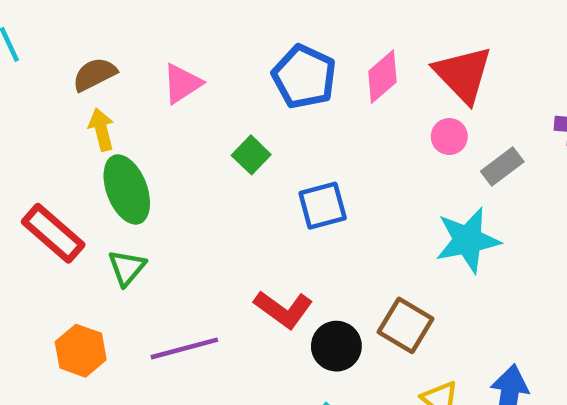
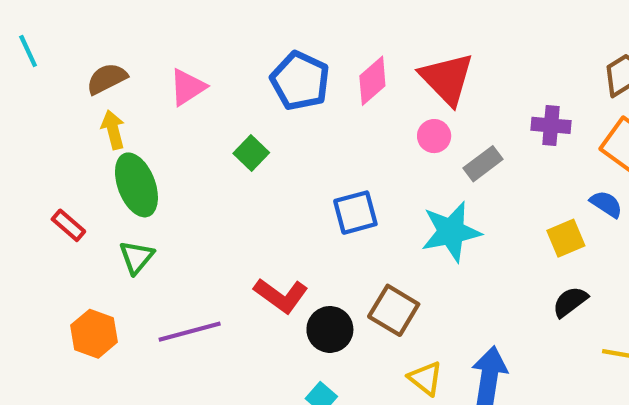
blue square: (323, 206) -> (355, 213), moved
red rectangle: (53, 233) -> (68, 225), size x0.6

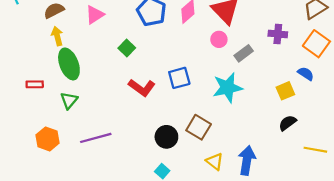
red rectangle: (68, 225) -> (35, 84), turned -42
red L-shape: (281, 295) -> (142, 88), moved

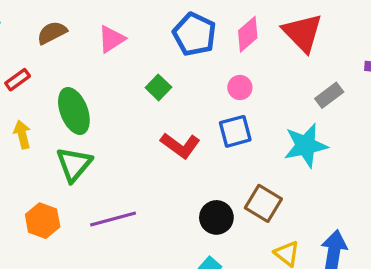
yellow arrow: (57, 36) -> (22, 134), moved
pink circle: (219, 39) -> (240, 87), moved
red rectangle: (35, 84) -> (18, 80), moved, turned -35
green triangle: (69, 100) -> (74, 164), size x1.4

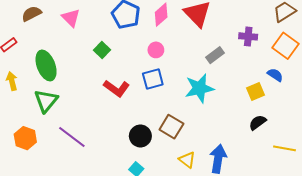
pink triangle: (111, 39) -> (71, 18), turned -42
purple line: (113, 219) -> (72, 137), turned 52

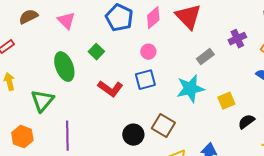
purple cross: (248, 36) -> (237, 39), turned -30
green ellipse: (46, 65) -> (64, 67), moved
yellow square: (255, 91) -> (226, 101), moved
purple line: (72, 137) -> (67, 136), turned 52

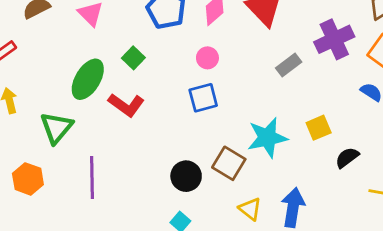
purple cross: (237, 39) -> (334, 39), size x1.5
green ellipse: (64, 67) -> (88, 79), turned 52
red L-shape: (110, 89) -> (126, 105), moved
cyan star: (190, 89) -> (267, 138), moved

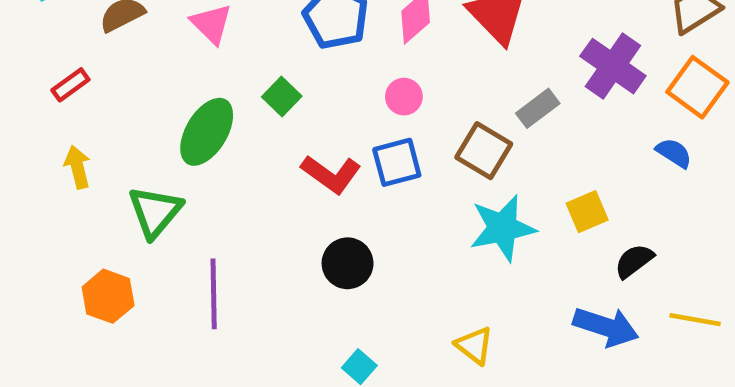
purple cross: (334, 39) -> (613, 66), turned -30
red L-shape: (126, 105) -> (331, 174), moved
brown square: (229, 163) -> (484, 151), moved
black circle: (186, 176) -> (348, 263), moved
blue arrow: (293, 207) -> (606, 327), moved, turned 99

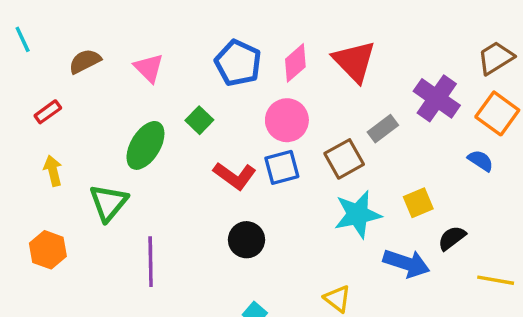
pink circle: (404, 97) -> (287, 120), size x1.6
brown square: (484, 151) -> (344, 159), turned 30
orange hexagon: (108, 296) -> (48, 250), moved
blue arrow: (606, 327) -> (406, 263), moved

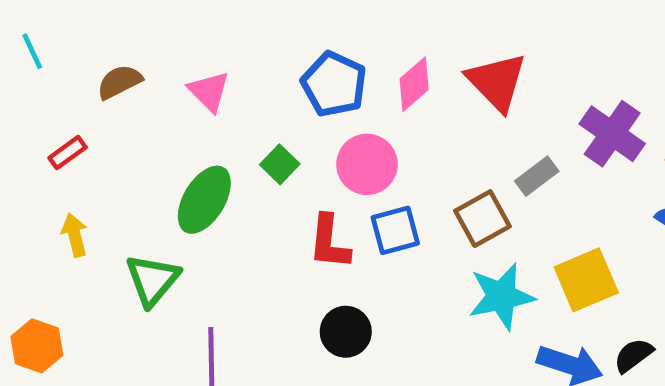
pink circle: (287, 120) -> (367, 164), moved
red L-shape: (235, 176) -> (329, 242), turned 60
yellow square: (418, 203) -> (586, 280), size x1.5
black semicircle: (452, 238) -> (633, 355), moved
orange hexagon: (48, 250) -> (37, 346), moved

